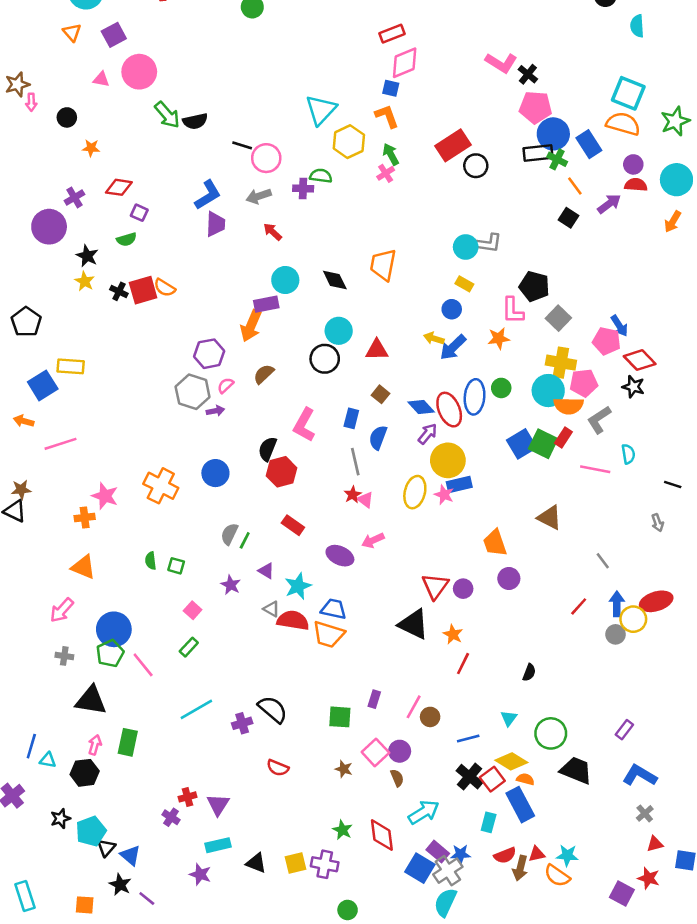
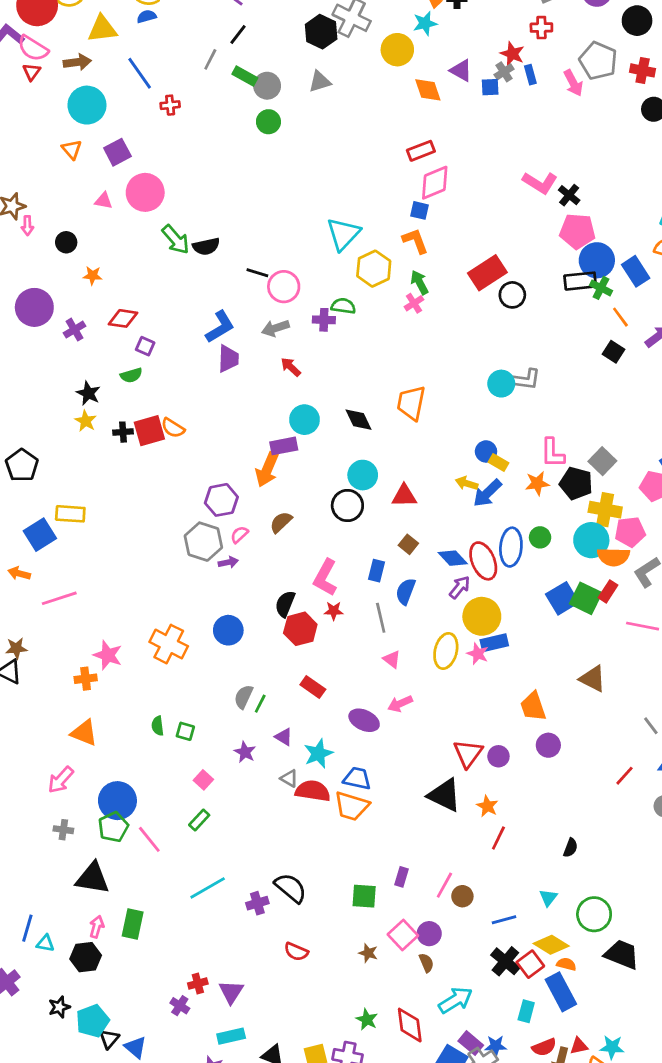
purple circle: (49, 227) -> (34, 307), moved
yellow rectangle: (464, 284) -> (498, 463), moved
black pentagon: (534, 286) -> (576, 483), moved
black cross: (119, 291) -> (123, 432), turned -30
red star: (353, 495) -> (334, 611), moved, turned 30

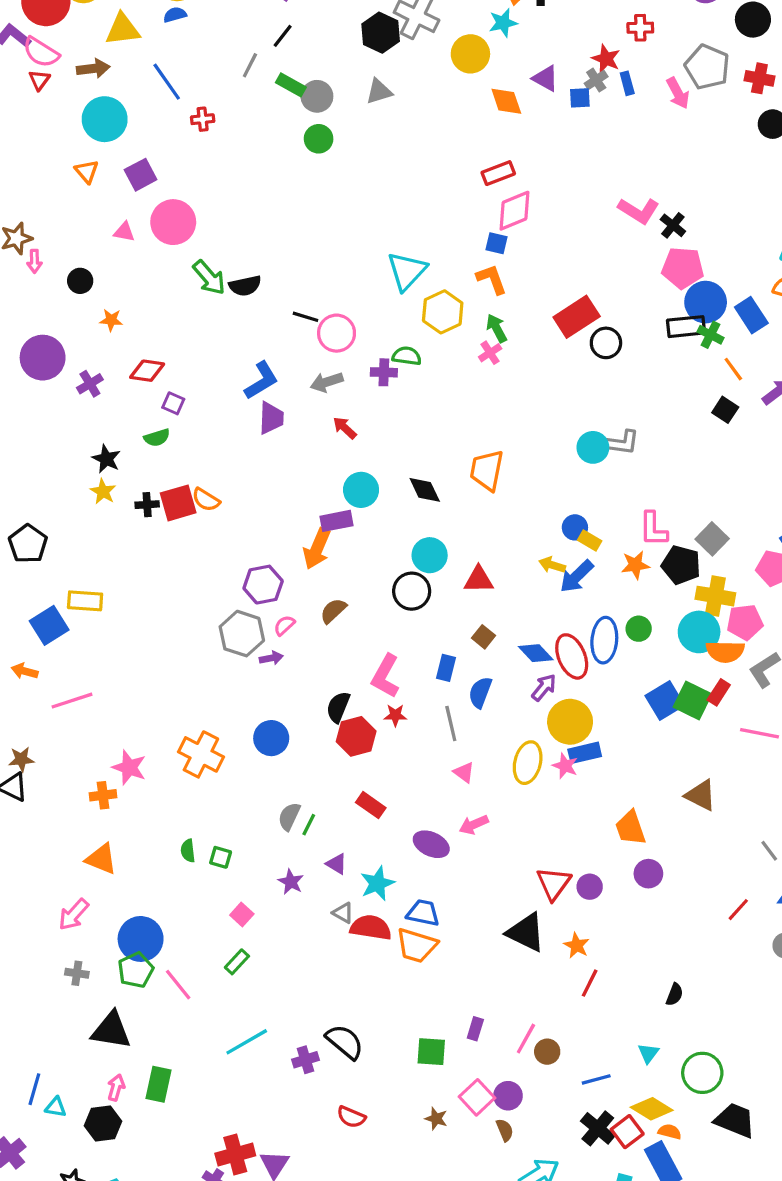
red cross: (198, 984) -> (235, 1155), size x1.6

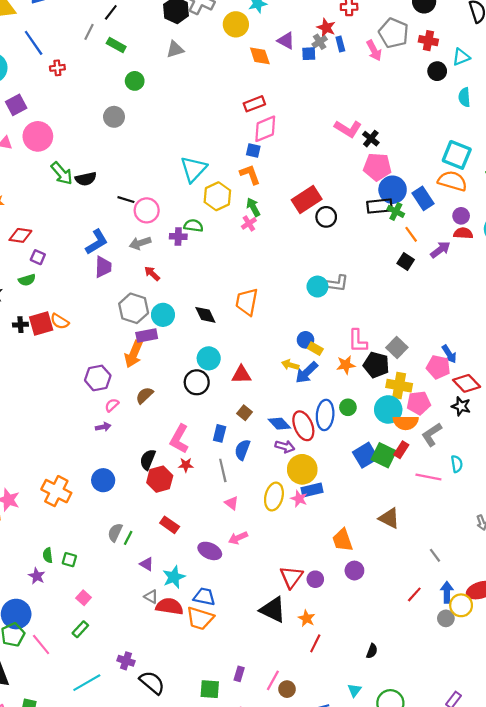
gray circle: (317, 96) -> (114, 117), moved
gray hexagon: (242, 634) -> (134, 308), moved
purple arrow: (544, 687) -> (285, 446), turned 66
purple star: (291, 882) -> (37, 576), moved
purple cross: (305, 1060) -> (126, 661), moved, turned 35

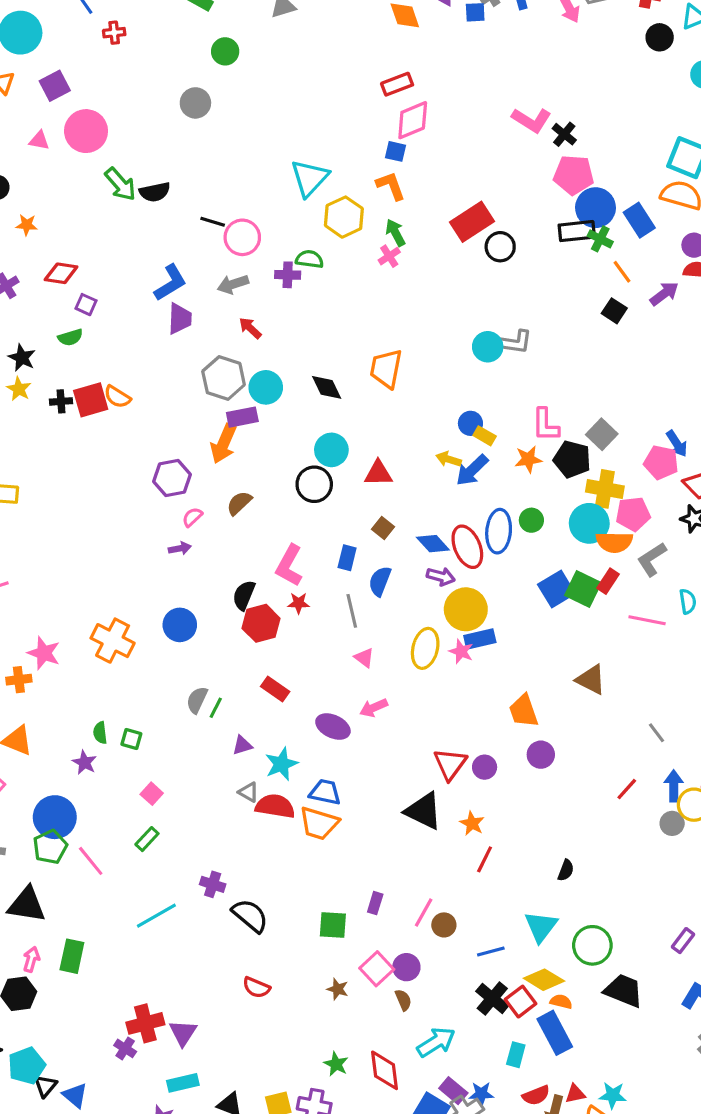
purple triangle: (147, 564) -> (242, 745), turned -48
cyan triangle: (354, 690) -> (541, 927), size x1.6

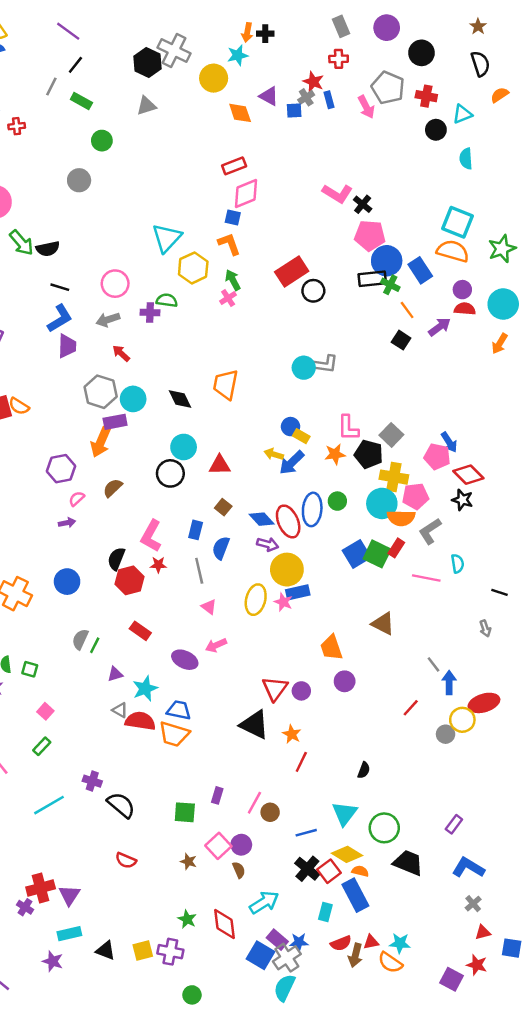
black line: (213, 222) -> (60, 287), moved
blue arrow: (674, 786) -> (449, 683), moved

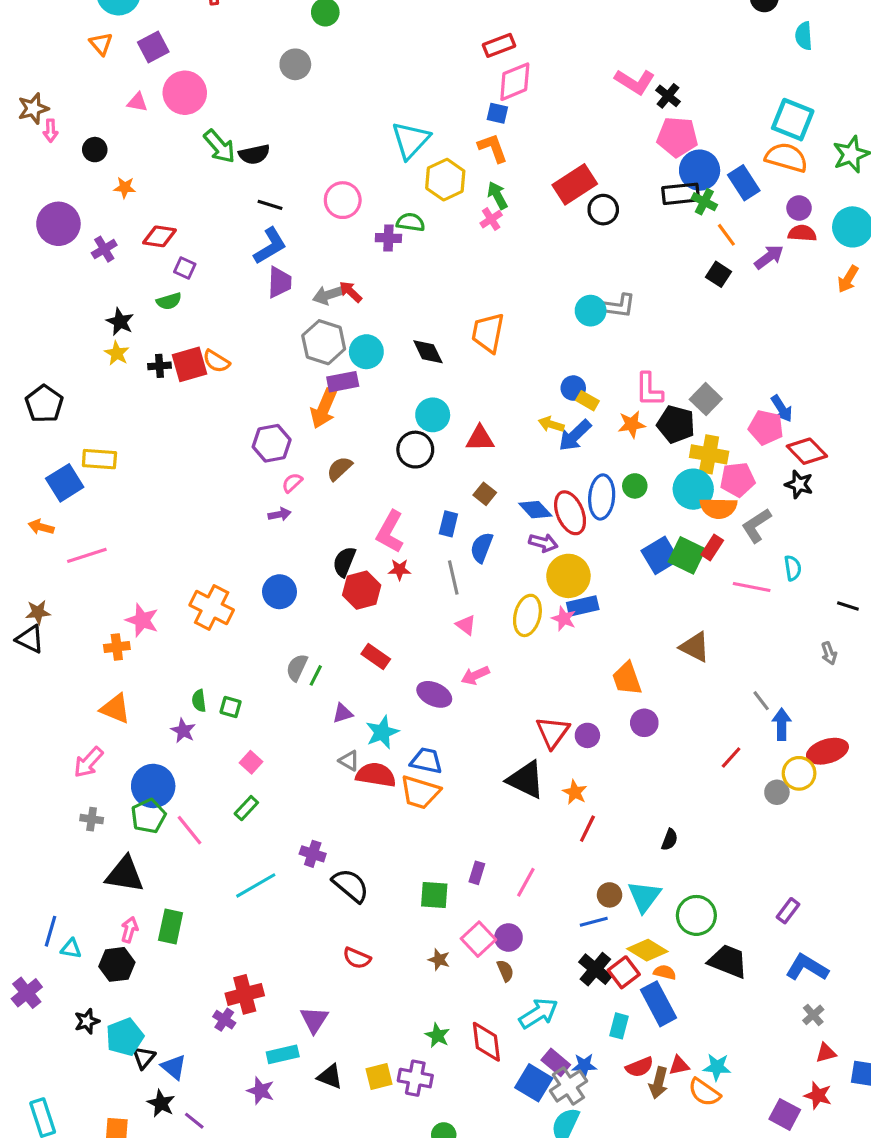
gray arrow: (108, 320) -> (328, 295), moved
brown circle: (270, 812) -> (610, 895), moved
purple triangle: (69, 895) -> (314, 1020), moved

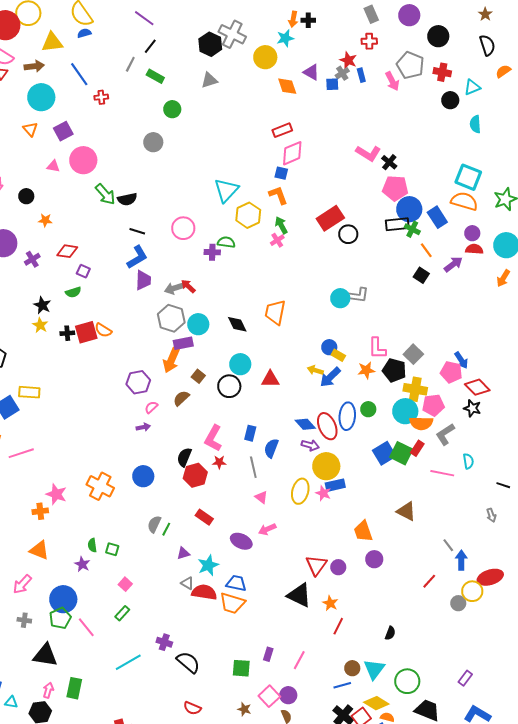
brown square: (485, 494) -> (198, 376), moved

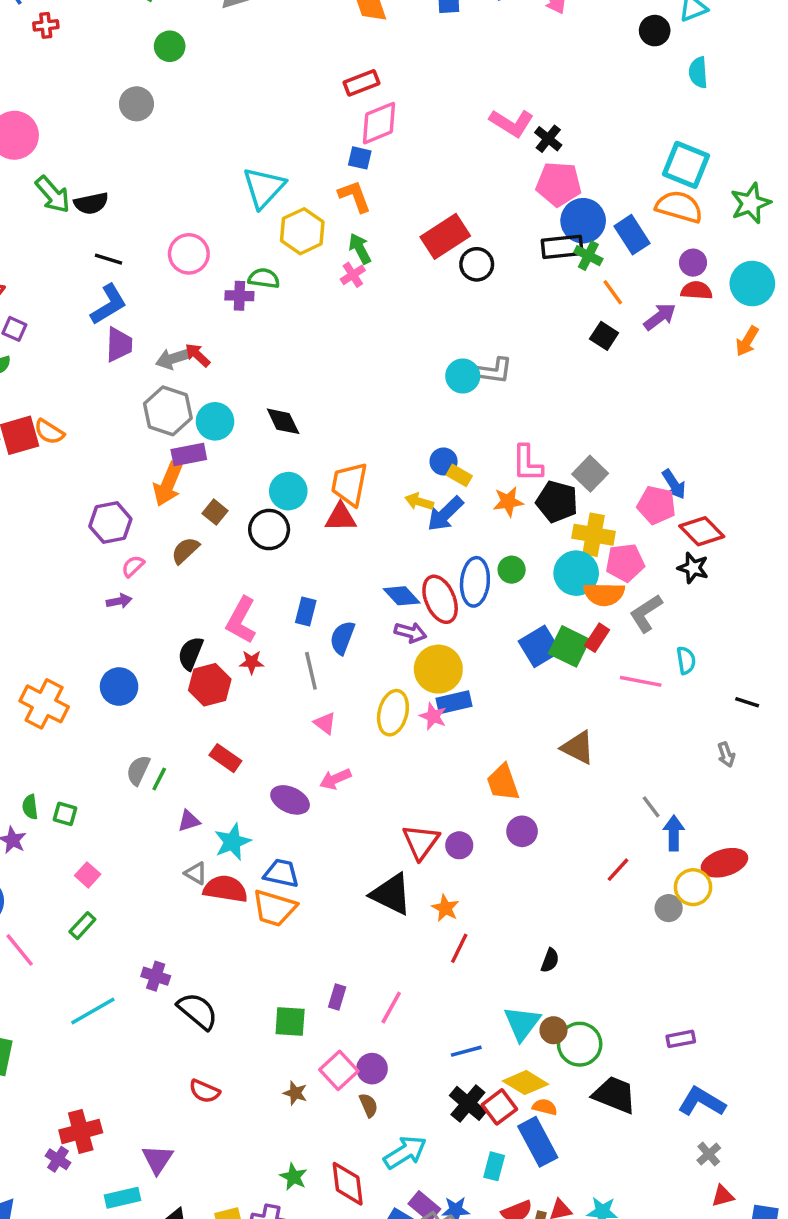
orange trapezoid: (275, 312) -> (349, 484), moved
brown circle: (352, 668) -> (553, 1030), moved
purple rectangle: (465, 678) -> (681, 1039), turned 42

